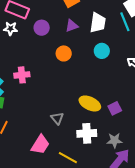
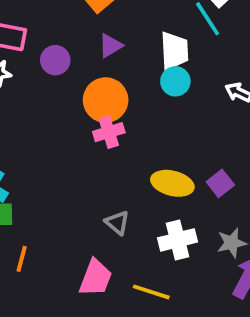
white trapezoid: (98, 23) -> (174, 51), moved
orange circle: (64, 53) -> (106, 100), size x1.5
pink cross: (22, 75) -> (109, 132), moved

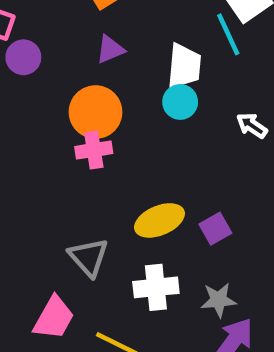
purple circle: (55, 60) -> (23, 57), moved
yellow ellipse: (172, 183) -> (159, 220), turned -45
gray triangle: (117, 223) -> (89, 257), size x1.4

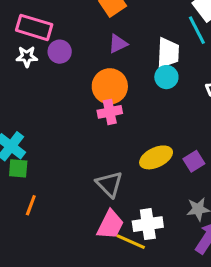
white cross: (156, 287) -> (148, 224), moved
pink trapezoid: (54, 318) -> (110, 225), moved

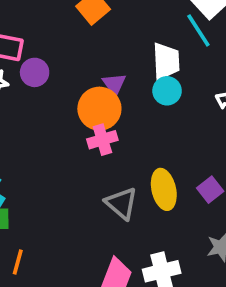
purple triangle: (118, 44) -> (114, 84), moved, turned -35
yellow ellipse: (156, 157) -> (164, 189), turned -72
gray triangle: (109, 184) -> (122, 203), moved

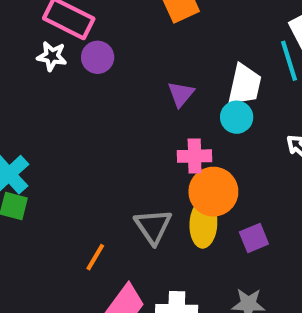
orange circle: (99, 109) -> (213, 192), moved
pink cross: (102, 140) -> (195, 156), moved
orange line: (18, 262) -> (95, 257), moved

